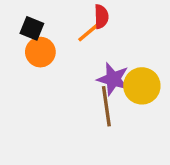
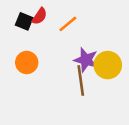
red semicircle: (101, 17) -> (40, 16), moved, turned 36
orange circle: (40, 52) -> (27, 62), moved

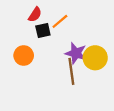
black square: (24, 21) -> (43, 31), moved, turned -35

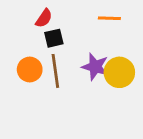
orange line: (60, 21) -> (109, 18), moved, turned 42
brown line: (71, 71) -> (55, 71), moved

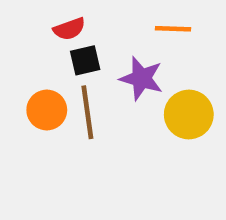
red semicircle: (44, 18) -> (69, 29), turned 36
purple star: (95, 67) -> (141, 78), moved

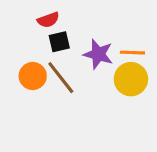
orange line: (173, 29) -> (132, 53), moved
brown line: (87, 112) -> (61, 78), turned -30

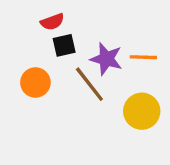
brown line: (61, 78) -> (89, 84), moved
yellow circle: (131, 79) -> (142, 111), moved

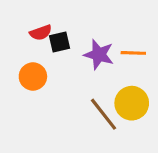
red semicircle: (52, 22) -> (41, 33), moved
brown line: (89, 84) -> (104, 114), moved

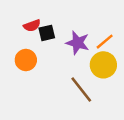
orange line: (133, 53) -> (105, 42), turned -42
yellow circle: (132, 103) -> (103, 65), moved

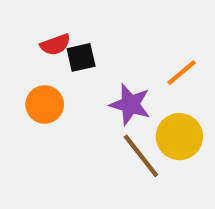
purple star: (78, 43) -> (130, 104), moved
yellow circle: (103, 65) -> (179, 137), moved

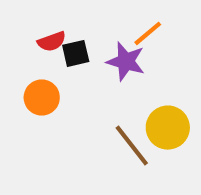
orange line: (182, 72) -> (148, 33), moved
purple star: (130, 104) -> (126, 61), moved

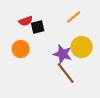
purple star: (126, 61) -> (63, 54), moved
yellow circle: (168, 128) -> (82, 47), moved

